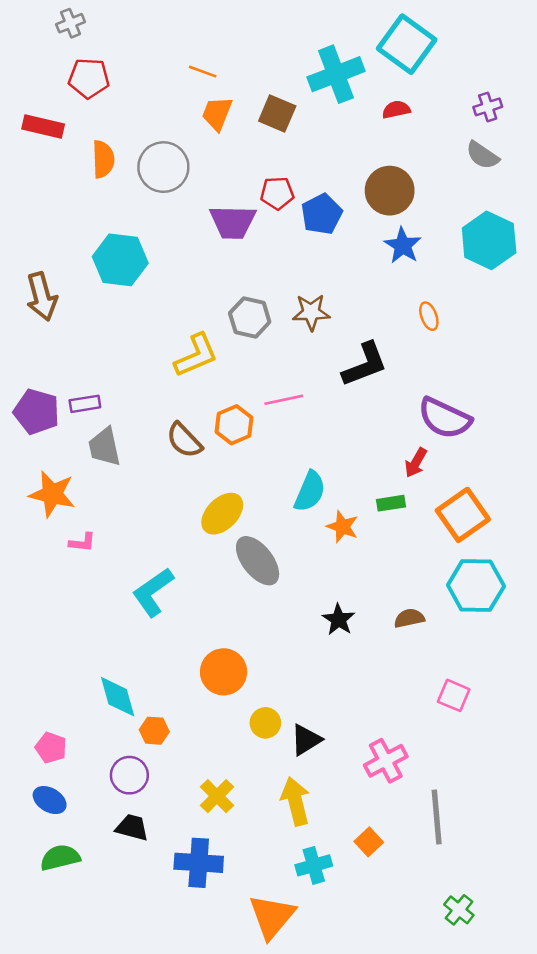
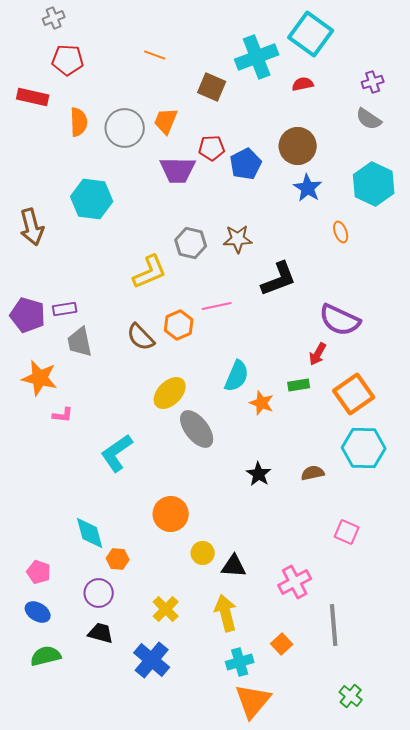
orange trapezoid: (217, 113) -> (166, 121), moved
orange ellipse: (429, 316) -> (341, 232), moved
black triangle: (306, 740) -> (234, 566), turned 36
blue cross: (199, 863) -> (152, 660), turned 36
orange triangle: (272, 916) -> (253, 701), moved

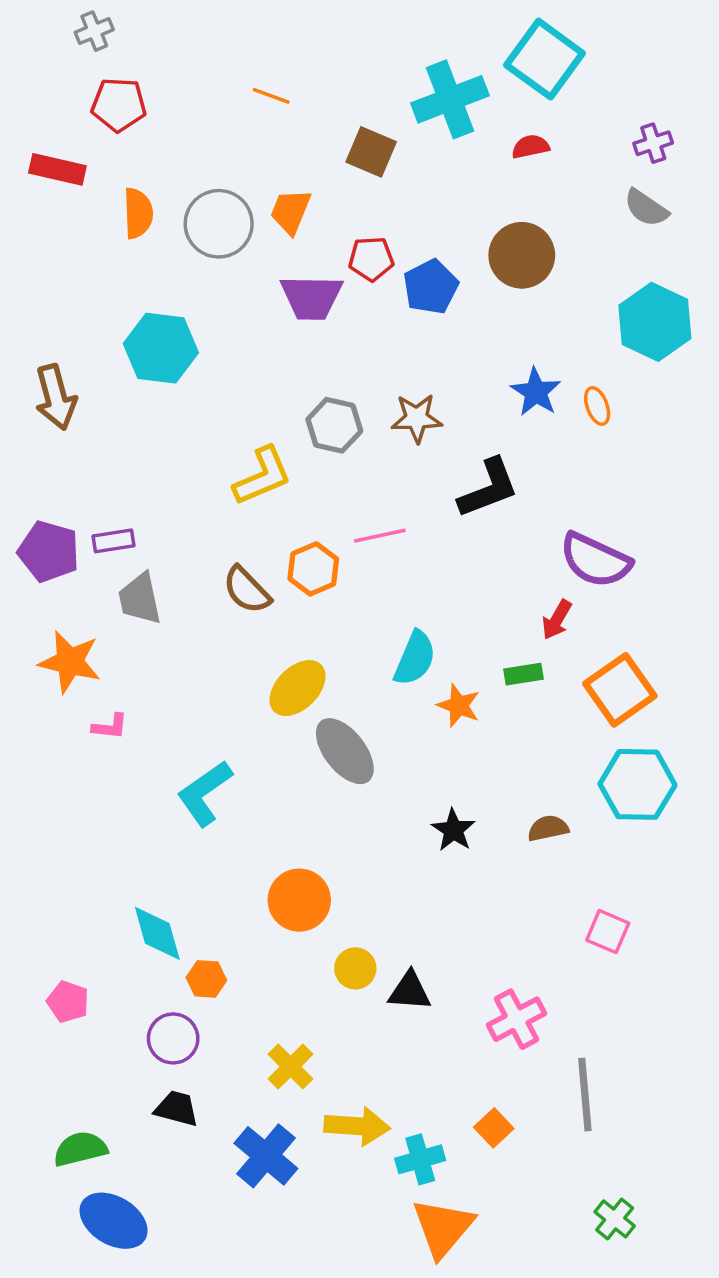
blue star: (308, 188) -> (536, 392), moved
blue ellipse: (38, 612) -> (114, 1221), moved, size x1.5
yellow arrow: (226, 613) -> (357, 1126), moved, turned 108

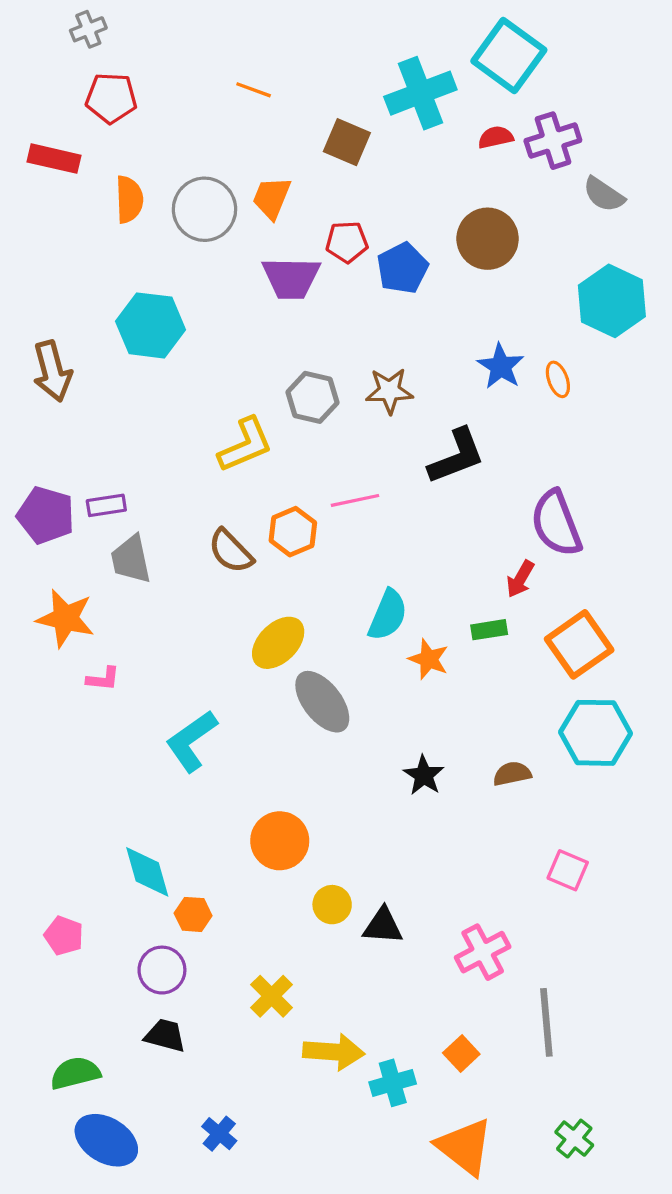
purple cross: (653, 143) -> (553, 141), moved, size x1.5
purple semicircle: (595, 560) -> (556, 523), turned 44
blue cross: (266, 1156) -> (219, 1134), moved, size x0.6
orange triangle: (443, 1228) -> (465, 1147), moved, turned -32

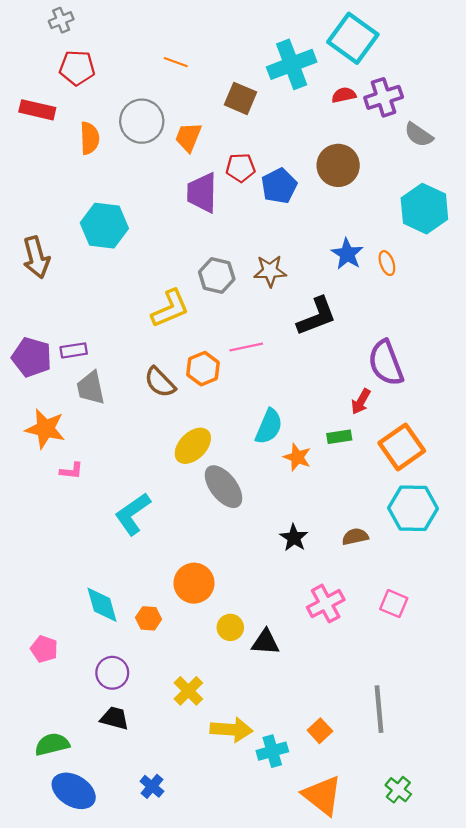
gray circle: (204, 209) -> (142, 121), moved
purple trapezoid: (291, 278) -> (202, 193), turned 90
orange hexagon: (193, 914) -> (149, 618), moved
pink cross: (483, 952) -> (326, 604), moved

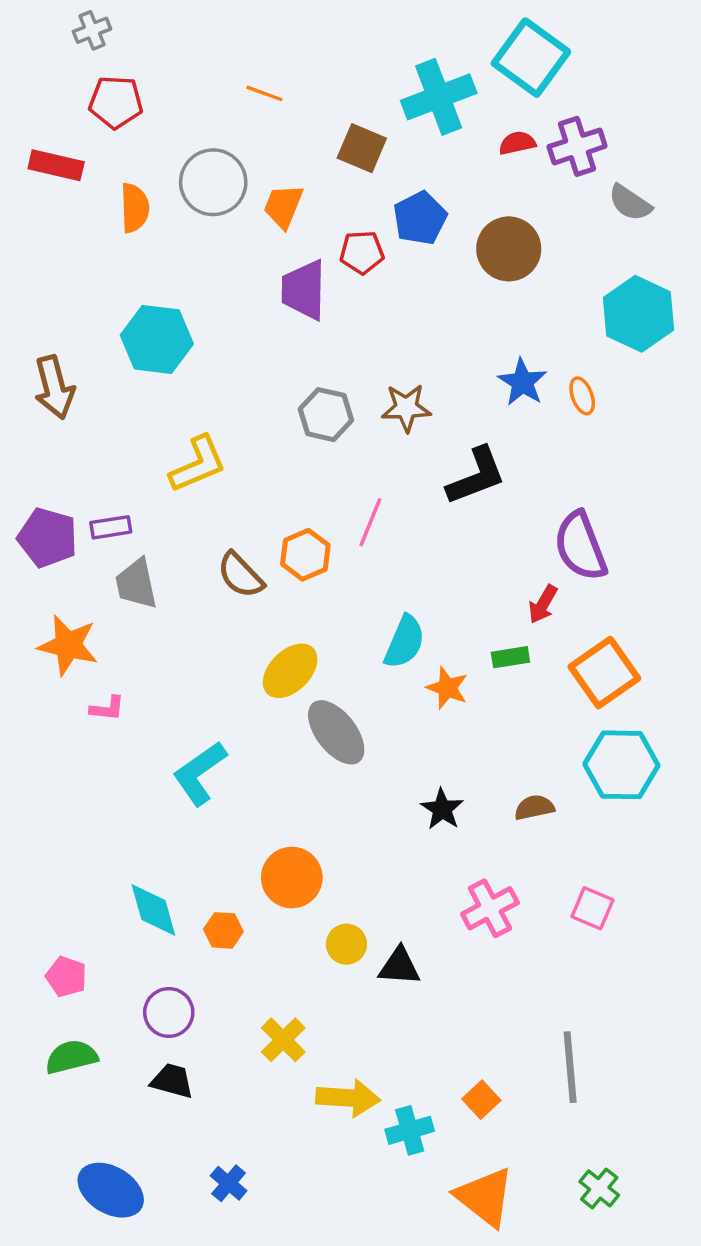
blue pentagon: (279, 186) -> (420, 218), moved
yellow L-shape: (170, 308) -> (198, 464), moved
pink line: (246, 347) -> (370, 522), turned -56
green semicircle: (52, 744) -> (71, 1057), moved

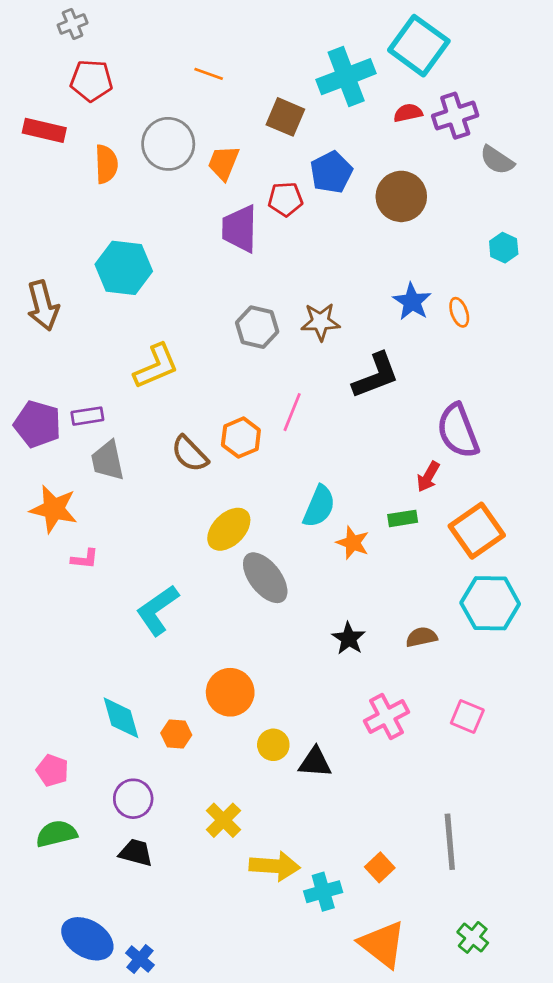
cyan hexagon: (639, 314) -> (504, 248), size x0.5
blue cross: (229, 1183) -> (140, 959), moved

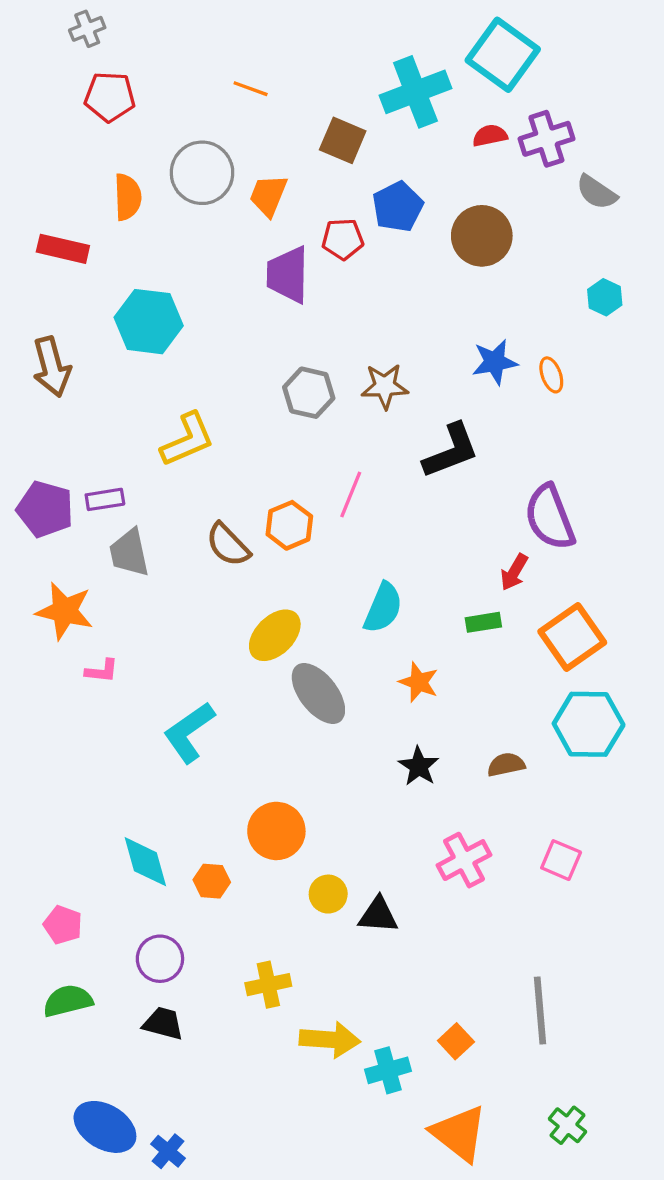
red rectangle: (44, 130) -> (63, 249), moved
blue star: (412, 302) -> (495, 362), turned 30
orange star: (353, 543) -> (419, 682), moved
yellow cross: (223, 820) -> (268, 985), turned 33

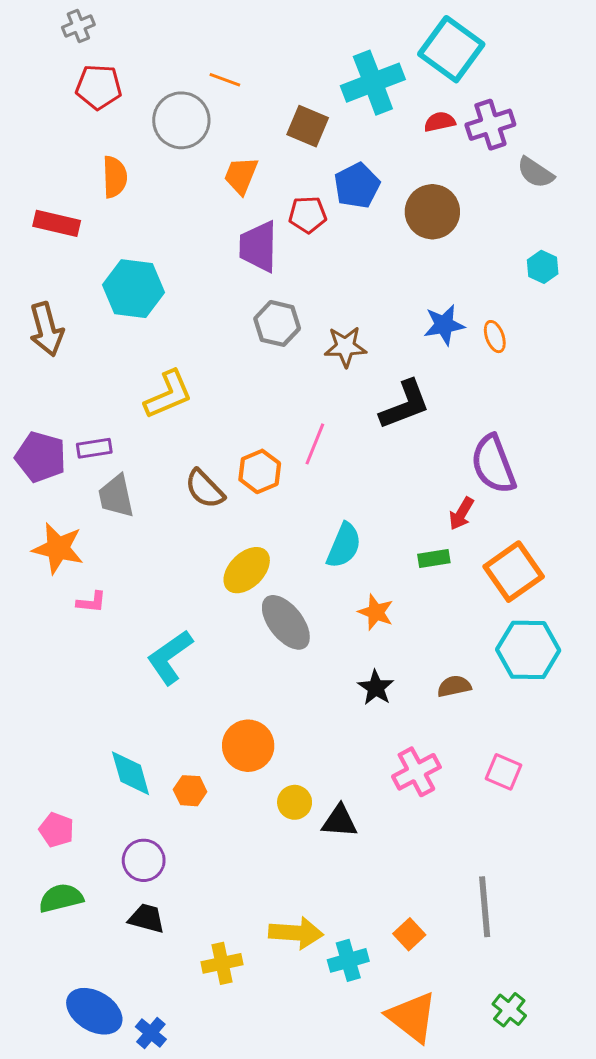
gray circle: (202, 173) -> (181, 120), moved
gray hexagon: (309, 393) -> (277, 323), moved
yellow cross: (268, 985) -> (222, 963), moved

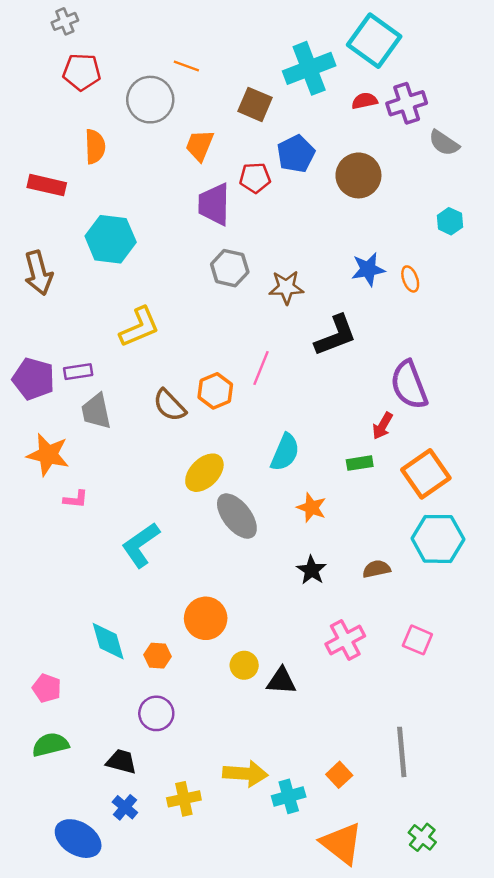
purple circle: (144, 860) -> (156, 713), moved
blue cross: (151, 1033) -> (125, 807), moved

